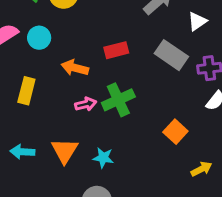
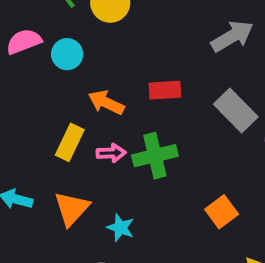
yellow rectangle: (26, 91) -> (70, 142), moved

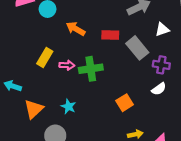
red rectangle: (165, 90) -> (110, 35), moved
orange arrow: (106, 103) -> (76, 29), moved
orange triangle: (72, 209) -> (34, 109), moved

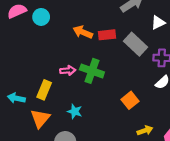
orange arrow: (76, 29) -> (83, 32), moved
yellow rectangle: (45, 57) -> (44, 90), moved
green cross: (91, 69) -> (92, 71), turned 35

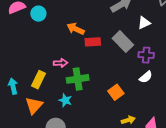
red rectangle: (107, 35) -> (93, 42), moved
green cross: (92, 71) -> (78, 79), moved, turned -30
cyan arrow: (16, 98) -> (13, 86), turned 63

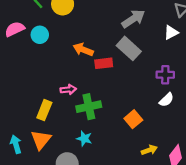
white triangle: (144, 23) -> (171, 32), moved
gray rectangle: (123, 42) -> (129, 48), moved
cyan arrow: (13, 86) -> (16, 144), moved
cyan star: (65, 100) -> (84, 139), moved

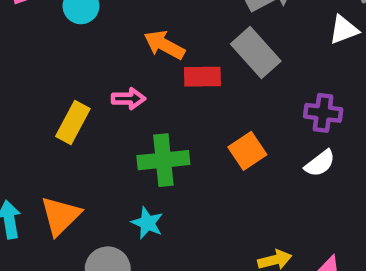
pink arrow: (68, 90) -> (129, 99), moved
yellow rectangle: (44, 110) -> (73, 123), moved
orange square: (133, 119) -> (247, 151), moved

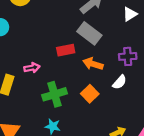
orange arrow: (164, 45) -> (93, 64), moved
orange square: (247, 151) -> (90, 94), moved
white semicircle: (320, 163) -> (120, 82), moved

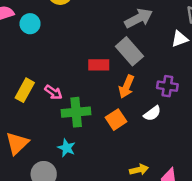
orange arrow: (93, 64) -> (127, 87), turned -96
pink arrow: (32, 68) -> (53, 92), moved, turned 35

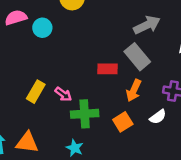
orange triangle: (17, 143) -> (27, 142), turned 50

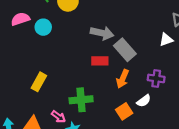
gray arrow: (147, 25) -> (102, 33), moved, turned 40
pink arrow: (63, 94) -> (59, 117), moved
orange square: (123, 122) -> (124, 111), moved

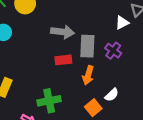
white triangle: (166, 40) -> (122, 23), moved
gray rectangle: (125, 50) -> (87, 46), turned 50
purple cross: (156, 78) -> (113, 51), moved, turned 35

